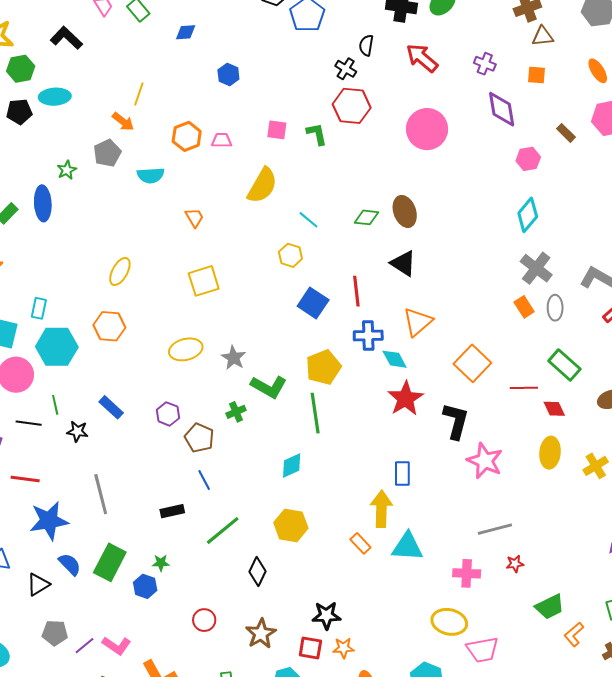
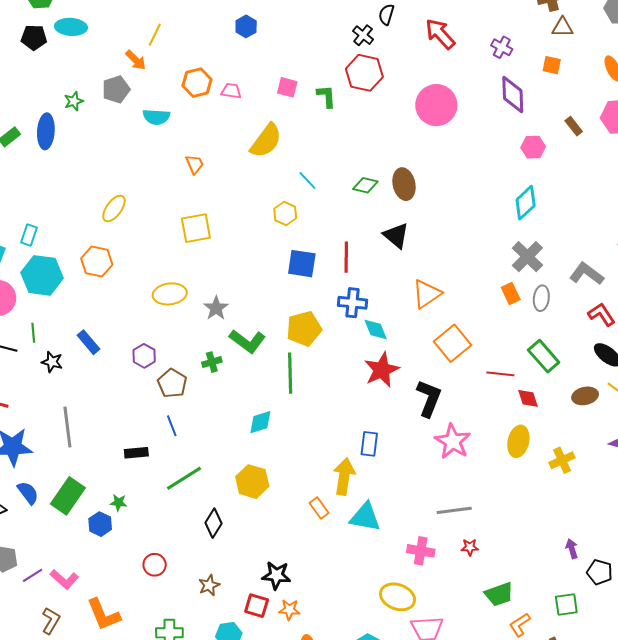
blue square: (313, 303) -> (302, 264), turned -32
orange triangle: (418, 322) -> (427, 294), moved
brown star: (261, 634) -> (209, 585), size x0.7

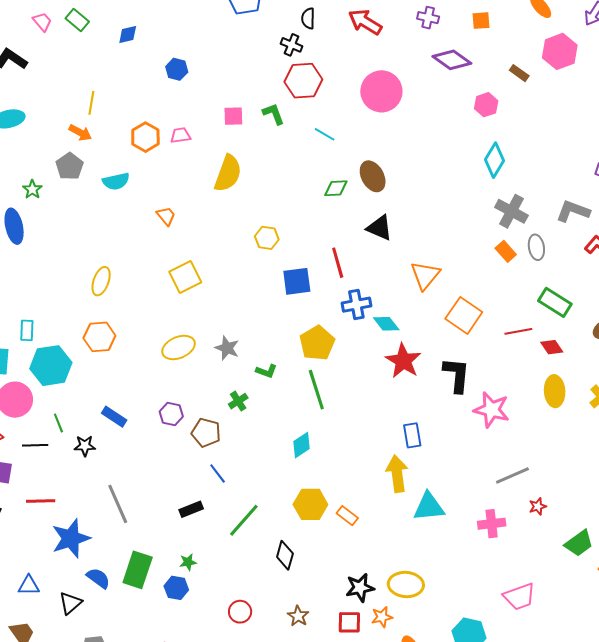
purple diamond: (513, 95) -> (452, 60), turned -36
cyan line: (307, 180) -> (325, 134), moved
green L-shape: (247, 341) -> (266, 371), size x0.6
orange rectangle: (319, 508) -> (347, 516), moved
yellow ellipse: (397, 597) -> (406, 585), moved

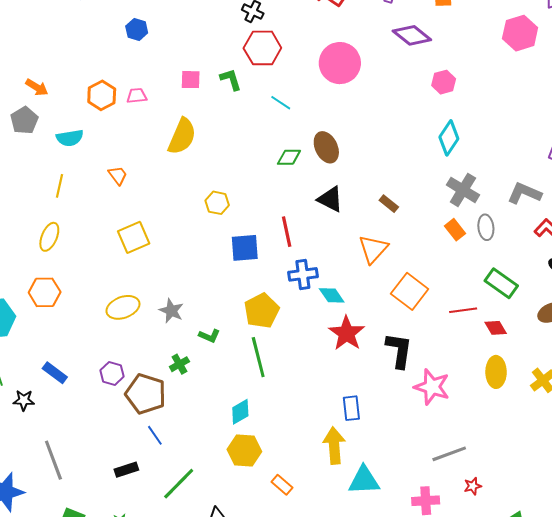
brown rectangle: (519, 73) -> (389, 204), moved
yellow line: (91, 103) -> (59, 186), moved
brown pentagon: (206, 433) -> (146, 394), size x1.4
yellow hexagon: (310, 504) -> (244, 450), moved

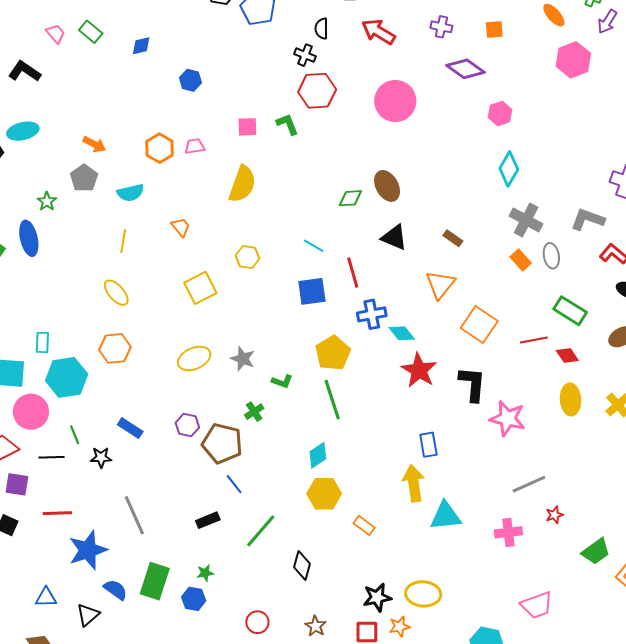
cyan line: (281, 103) -> (314, 246), moved
yellow hexagon: (217, 203) -> (248, 257), moved
yellow ellipse: (49, 237) -> (116, 293), turned -60

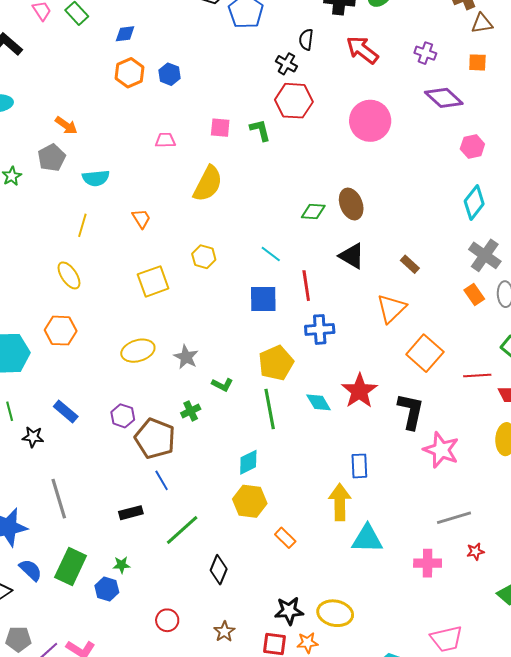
orange hexagon: (160, 148) -> (130, 73), moved
cyan diamond: (402, 333) -> (319, 402), moved

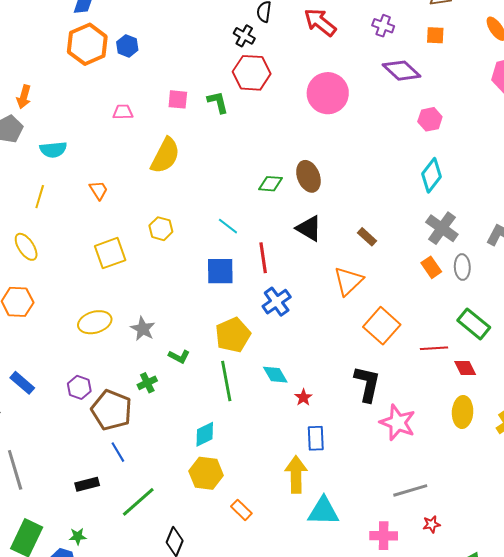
orange hexagon: (130, 73) -> (87, 44), size x1.4
orange arrow: (66, 125) -> (24, 97), turned 70
blue cross: (320, 329) -> (277, 302), turned -32
red star: (359, 391) -> (303, 397), moved, size x0.5

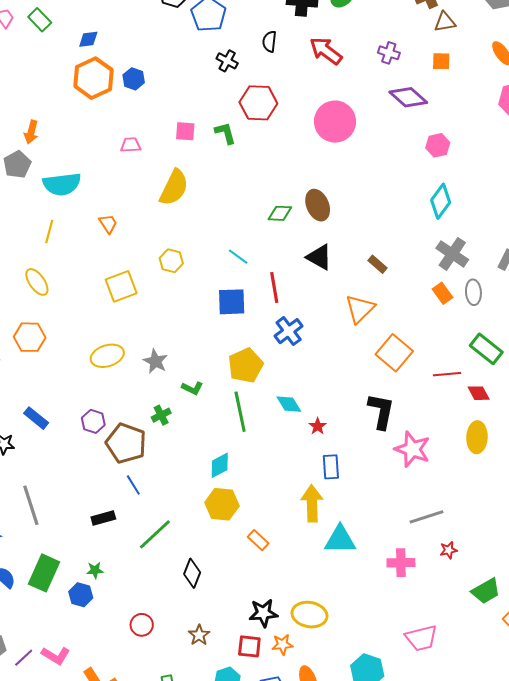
black cross: (244, 36) -> (227, 61), moved
cyan semicircle: (53, 150) -> (62, 184), size x1.4

